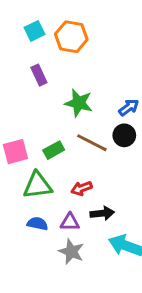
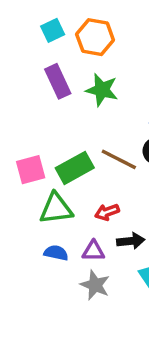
purple rectangle: (39, 75) -> (58, 81), size x1.4
green star: (79, 103) -> (102, 90), moved
green rectangle: (54, 150) -> (75, 168), size x1.5

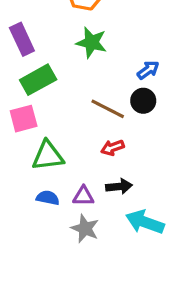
purple rectangle: (58, 81) -> (22, 39), moved
green rectangle: (75, 168) -> (38, 80), moved
red arrow: (107, 212) -> (113, 148), moved

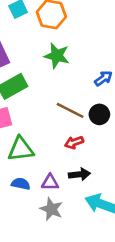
black circle: (143, 101) -> (99, 114), moved

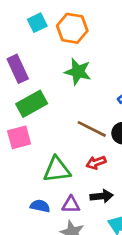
green triangle: (21, 149) -> (57, 170), moved

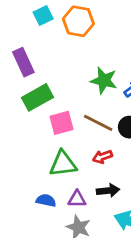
green star: (78, 72) -> (104, 80), moved
pink square: (19, 137) -> (62, 123), moved

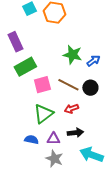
green triangle: (63, 164) -> (43, 114), turned -30

